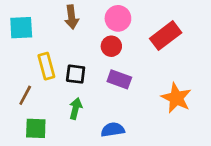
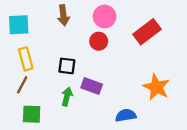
yellow rectangle: (46, 66) -> (26, 59), moved
purple rectangle: (119, 79) -> (92, 86), moved
blue semicircle: (113, 130) -> (126, 115), moved

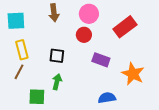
purple rectangle: (92, 86) -> (101, 60), moved
green square: (32, 114) -> (37, 97), moved

